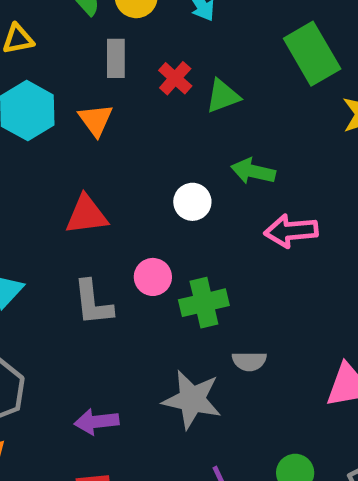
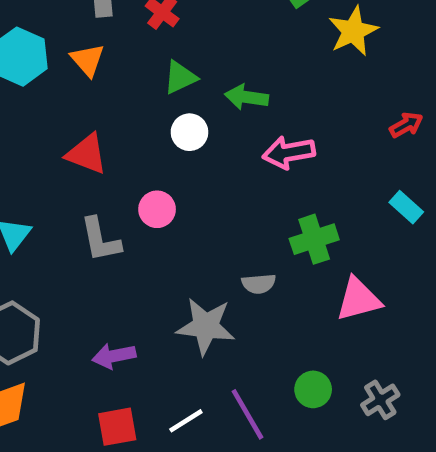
green triangle: (223, 96) -> (180, 77), moved
red triangle: (86, 215) -> (87, 154), turned 33
green cross: (204, 303) -> (314, 239), moved

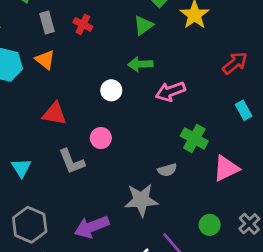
green triangle: (180, 77) -> (143, 25), moved
red arrow: (406, 125) -> (235, 63), size x1.4
cyan rectangle: (406, 207) -> (244, 110), turned 30
green cross: (314, 239) -> (194, 138), turned -32
purple arrow: (114, 356) -> (92, 227), size x1.4

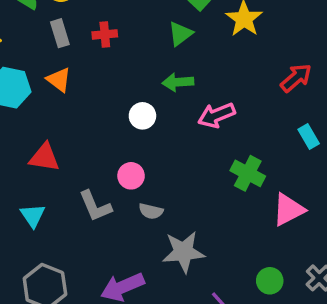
red cross: (83, 24) -> (105, 34), turned -30
red triangle: (55, 114) -> (44, 157), moved
gray semicircle: (167, 170) -> (151, 211), moved, turned 30

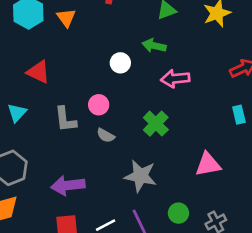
green cross: (248, 173) -> (156, 124), moved
gray star: (184, 252) -> (140, 176), moved

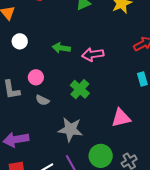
green arrow: (154, 46) -> (61, 48), moved
white circle: (120, 63) -> (20, 41), moved
green circle: (178, 213) -> (101, 156), size x1.5

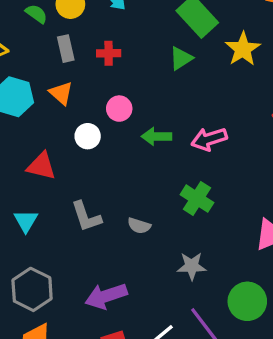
pink circle: (36, 77) -> (119, 109), moved
gray star: (70, 129) -> (192, 266), size x0.7

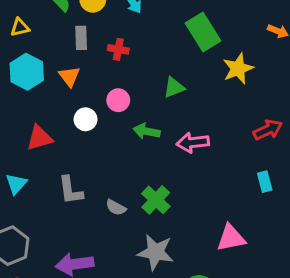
green triangle: (181, 58) -> (174, 87), moved
red triangle: (41, 166) -> (39, 138), turned -40
green cross: (197, 199) -> (156, 200), moved
gray star: (192, 266) -> (156, 252), size x1.4

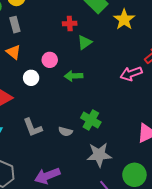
red cross: (118, 49) -> (70, 24), moved
pink arrow: (193, 143) -> (131, 74), moved

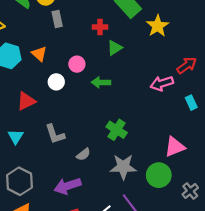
gray rectangle: (15, 25) -> (57, 19), moved
gray semicircle: (65, 131) -> (83, 154), moved, turned -56
green circle: (134, 175) -> (159, 175), moved

